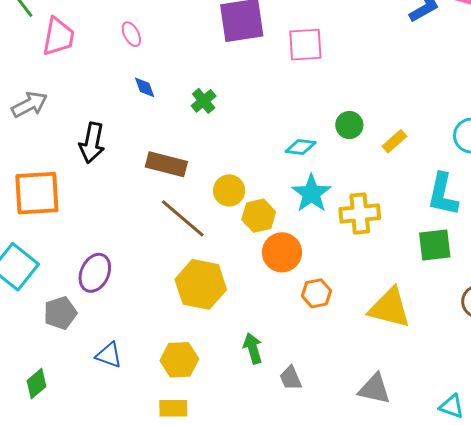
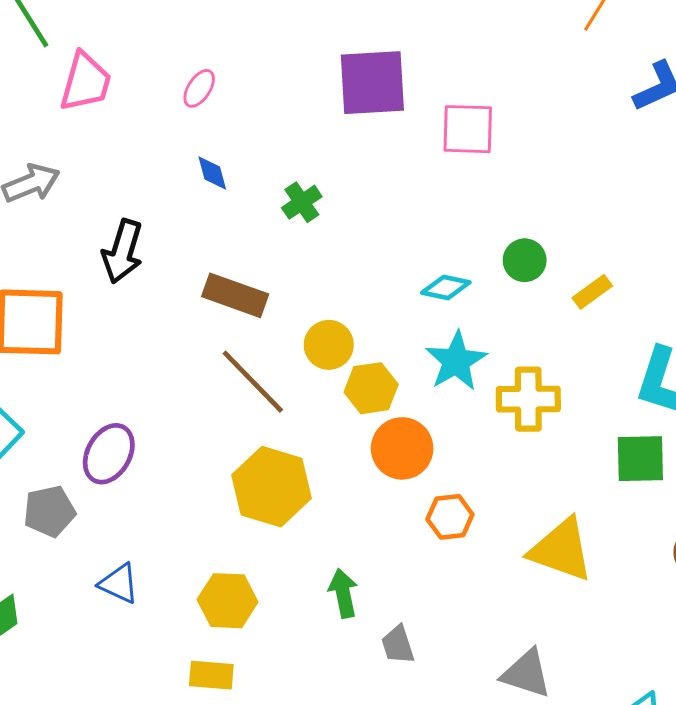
pink ellipse: (131, 34) -> (199, 88), turned 55

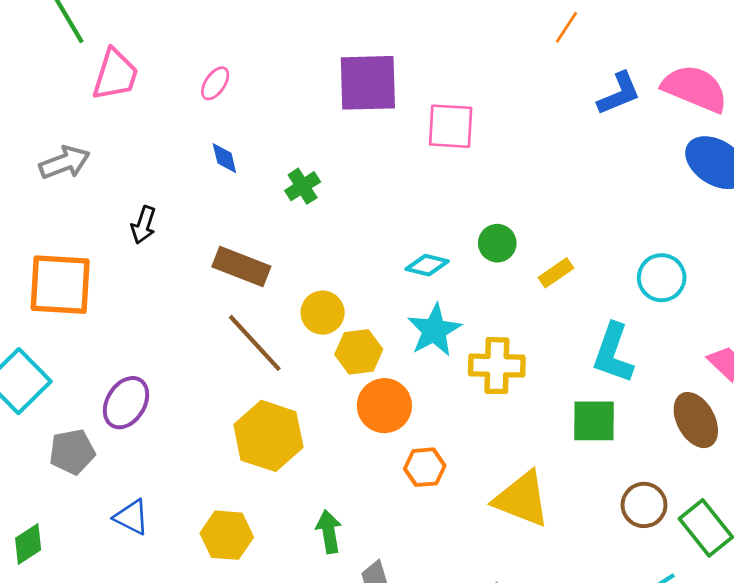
black arrow: (123, 251) -> (143, 225), size x0.7

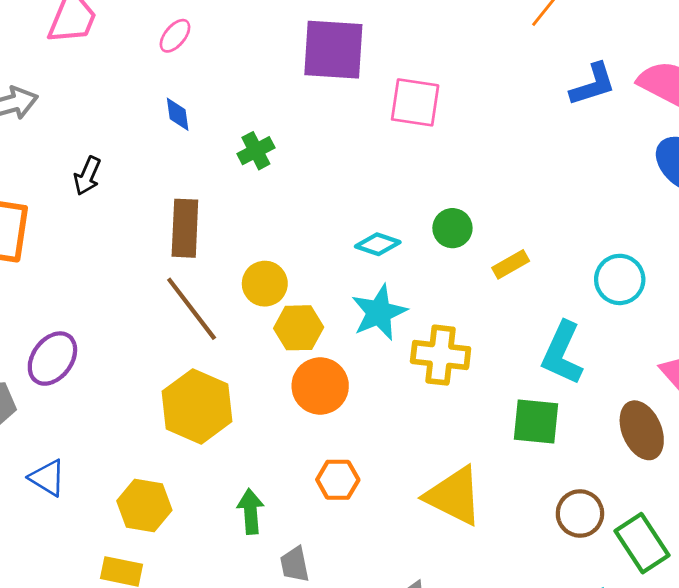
brown rectangle: (241, 266) -> (185, 228), turned 66
orange hexagon: (425, 467) -> (338, 480), moved

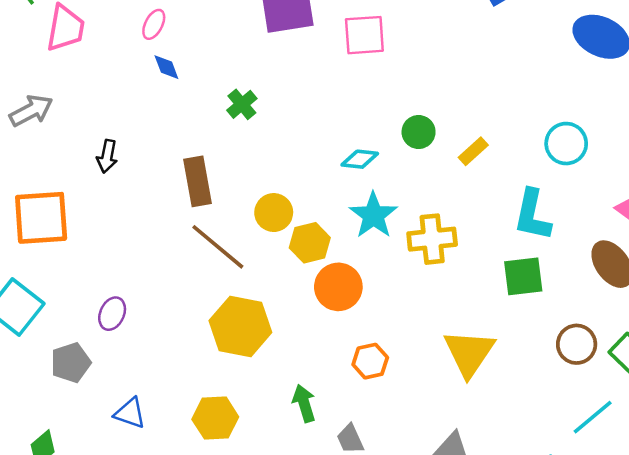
blue diamond: (178, 114) -> (166, 67), moved
purple ellipse: (52, 359) -> (112, 314), size x0.7
yellow triangle: (454, 496) -> (469, 353), turned 50

